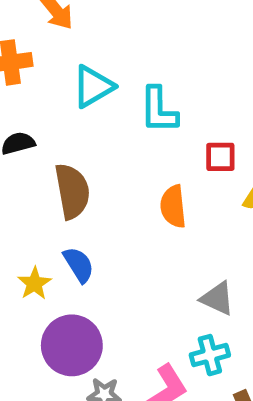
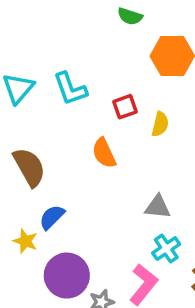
blue semicircle: (79, 265) -> (52, 217), turned -84

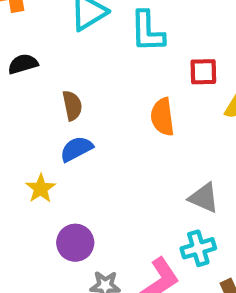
brown semicircle: (29, 167) -> (72, 106), size x0.6
blue semicircle: (52, 217) -> (76, 149), moved
purple circle: (67, 276) -> (75, 243), size x0.7

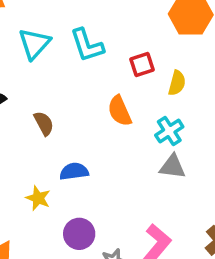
blue semicircle: (76, 149) -> (74, 171), moved, turned 36
cyan cross: (198, 248) -> (169, 131), moved

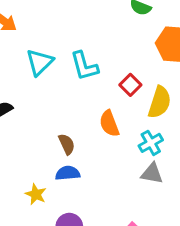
red square: (142, 65) -> (130, 85), turned -30
yellow semicircle: (177, 83) -> (160, 102), size x1.5
brown semicircle: (44, 123) -> (67, 144), moved

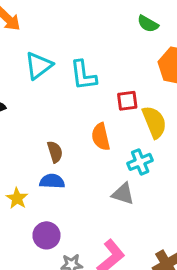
red square: (130, 85) -> (127, 101), turned 30
yellow semicircle: (160, 102) -> (154, 122), turned -48
gray triangle: (152, 173) -> (123, 194), moved

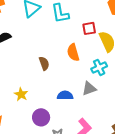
blue semicircle: (52, 181) -> (65, 95), moved
gray triangle: (123, 194) -> (89, 88), turned -35

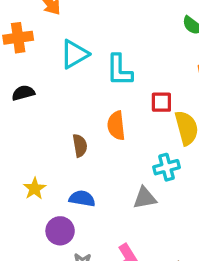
orange semicircle: (73, 52) -> (116, 126), moved
blue semicircle: (65, 95) -> (82, 199), moved

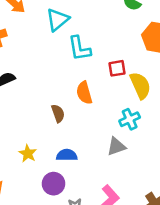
cyan triangle: (74, 54) -> (58, 20), moved

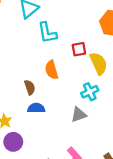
blue semicircle: (67, 155) -> (36, 108), moved
purple circle: (54, 184) -> (13, 142), moved

